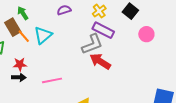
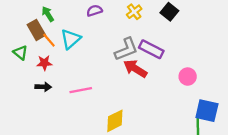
purple rectangle: (103, 30) -> (151, 49), moved
pink circle: (146, 34) -> (188, 77), moved
red star: (20, 64) -> (44, 63), moved

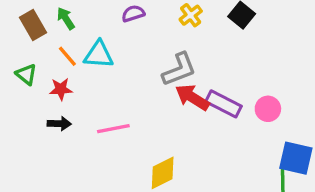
brown rectangle: (36, 30) -> (33, 25), moved
cyan triangle: (70, 39) -> (99, 55), turned 45
purple rectangle: (151, 49) -> (224, 104), moved

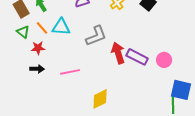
gray L-shape: (179, 69) -> (96, 36), moved
green triangle: (26, 74) -> (23, 32), moved
red arrow: (192, 97) -> (118, 53), turned 40

